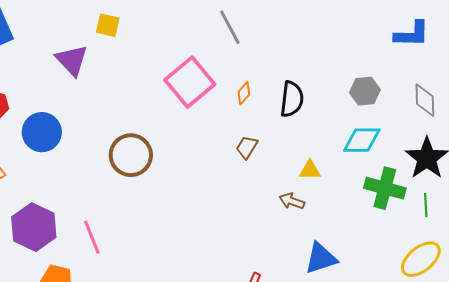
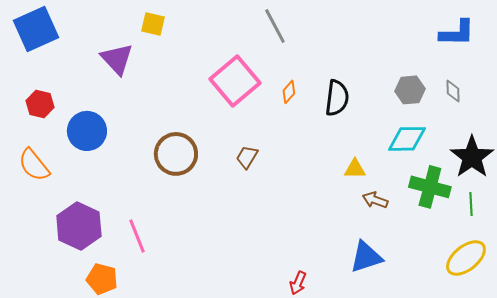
gray diamond: (425, 100) -> (453, 91), moved, size x0.7
brown trapezoid: (247, 147) -> (247, 157), moved
brown arrow: (292, 201) -> (375, 200), moved

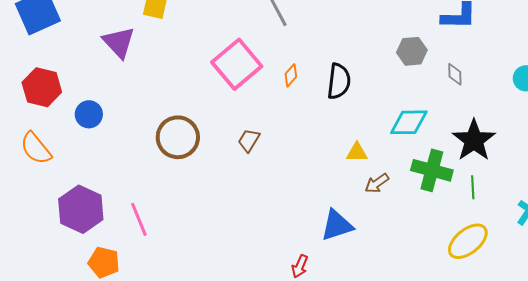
gray hexagon: (410, 90) -> (412, 51), moved
red hexagon: (40, 104) -> (42, 87), size x1.4
blue circle: (87, 131) -> (89, 114), size x0.7
brown arrow: (375, 200) -> (377, 183), turned -55
blue triangle: (366, 257) -> (337, 225), moved

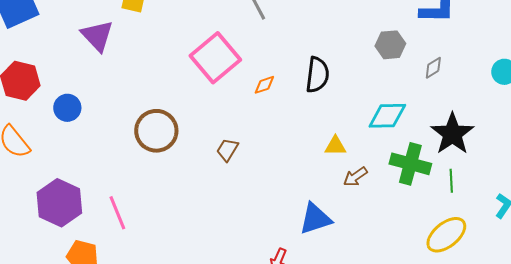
gray diamond: (455, 74) -> (433, 68), turned 60
orange diamond: (291, 75) -> (264, 85), moved, turned 30
brown trapezoid: (249, 140) -> (227, 150), moved

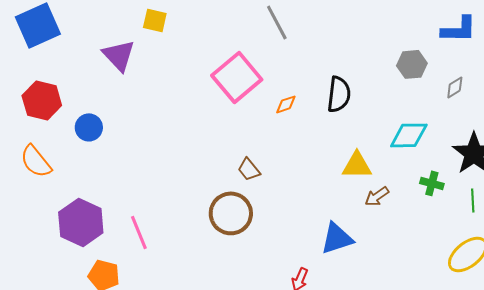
brown circle: (156, 131) -> (231, 213), moved
yellow triangle: (335, 146) -> (357, 165), size x1.4
brown trapezoid: (227, 150) -> (249, 169), turned -70
green cross: (410, 164) -> (432, 183), size x0.6

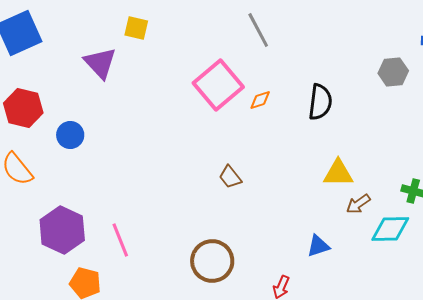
orange diamond: (286, 104) -> (260, 100), moved
cyan diamond: (409, 135) -> (390, 229), moved
brown circle: (231, 213) -> (212, 261), moved
blue triangle: (337, 238) -> (318, 246), size x0.7

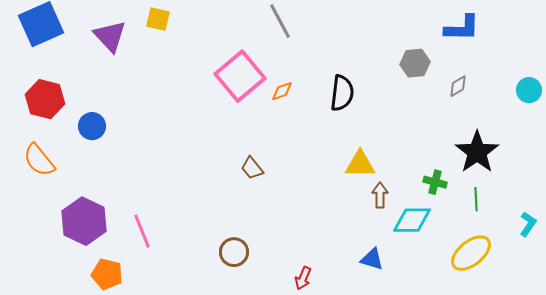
purple triangle: (100, 63) -> (110, 36), moved
brown arrow: (358, 204) -> (380, 195), turned 125
blue triangle: (318, 246) -> (372, 259), moved, turned 35
brown circle: (212, 261) -> (234, 252), size x0.7

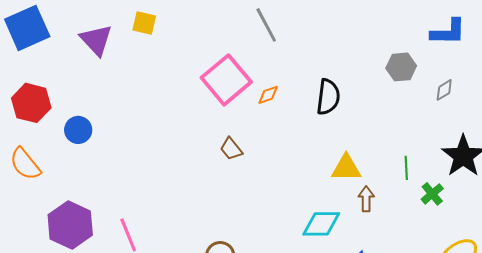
brown trapezoid: (252, 168) -> (231, 149), moved
green cross: (435, 182) -> (432, 194), moved, turned 35
green line: (476, 199) -> (406, 168), moved
cyan diamond: (412, 220) -> (321, 224), moved

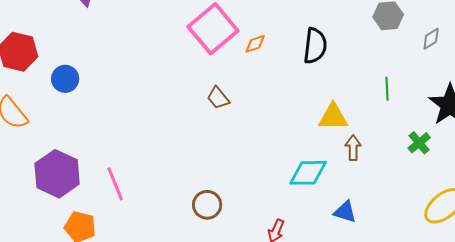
green line: (406, 168) -> (387, 89), moved

